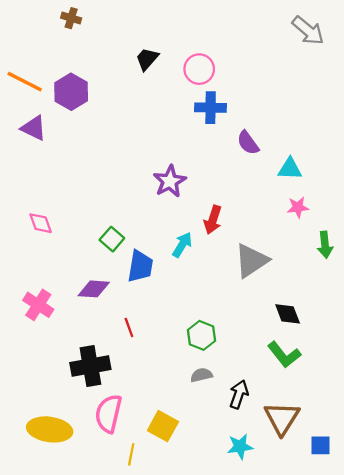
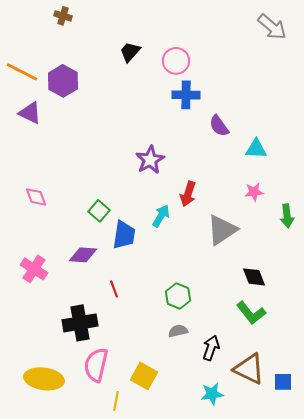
pink star: (298, 207) -> (254, 192), moved
brown triangle: (282, 418) -> (249, 369), turned -36
blue square: (320, 445) -> (283, 382), moved

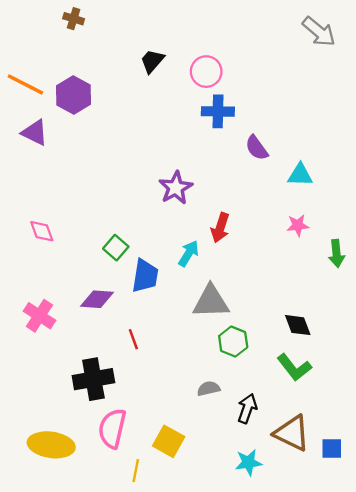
gray triangle: (222, 230) -> (211, 302), moved, turned 32
green hexagon: (178, 296) -> (233, 342), moved

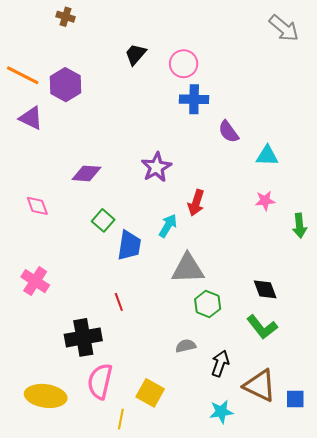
purple diamond: (97, 299) -> (86, 173), moved

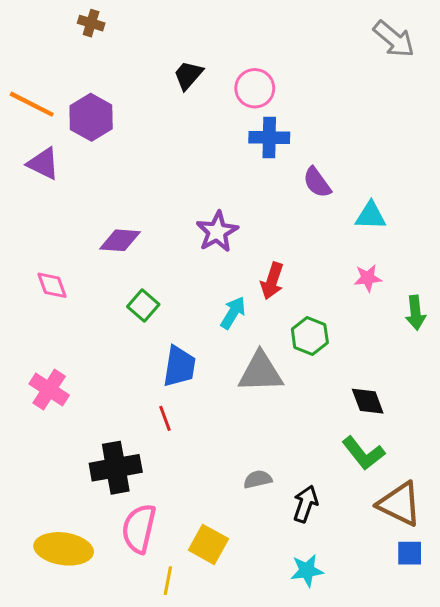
blue trapezoid: (129, 246) -> (179, 366), moved
green hexagon: (208, 304) -> (310, 336), moved
brown triangle: (260, 386) -> (400, 504), moved

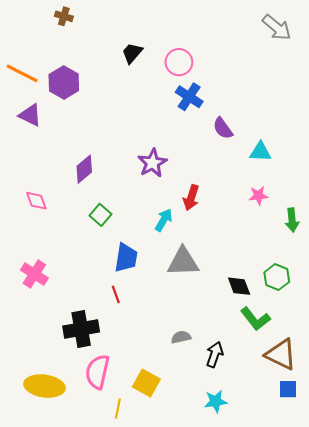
blue cross: (269, 138) -> (189, 97), turned 32
purple diamond: (120, 240) -> (84, 169), turned -44
green hexagon: (310, 336) -> (277, 277), moved
black diamond: (368, 401) -> (239, 286), moved

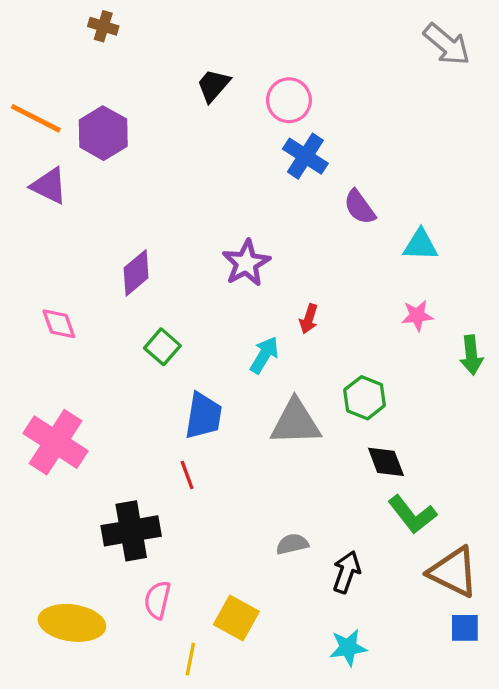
red arrow: (191, 198) -> (309, 319), size x0.7
pink cross: (34, 274) -> (56, 442), size x1.4
green hexagon: (277, 277) -> (365, 398), moved
pink semicircle: (97, 372) -> (157, 600), size x0.7

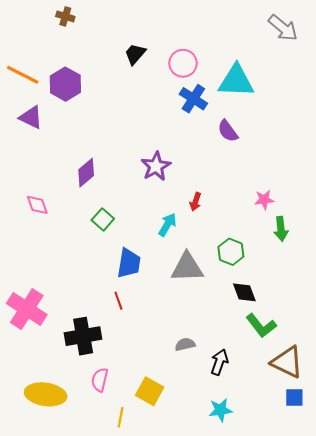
cyan triangle: (420, 245) -> (236, 81), moved, size x1.6
green arrow: (471, 355) -> (281, 229), moved
pink cross: (56, 442) -> (27, 309), moved

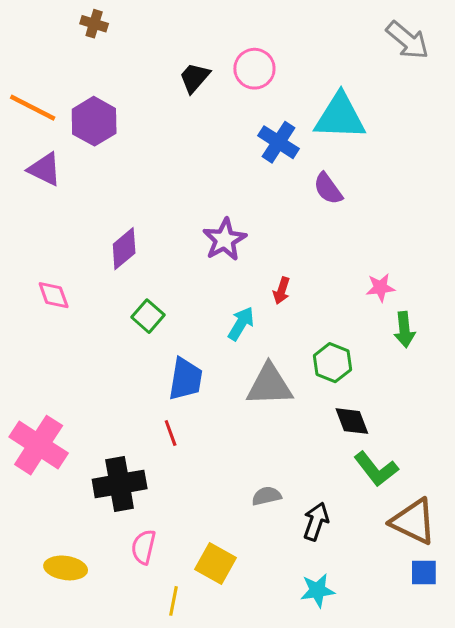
pink circle: (183, 63) -> (254, 69), moved
yellow ellipse: (46, 394) -> (66, 568), size x0.7

